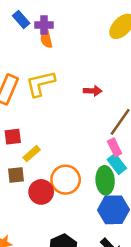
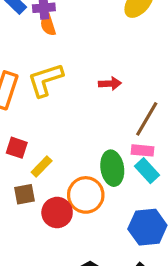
red square: (13, 137) -> (17, 148), turned 30
pink rectangle: (115, 147) -> (142, 150), turned -54
green ellipse: (105, 180) -> (112, 168), moved

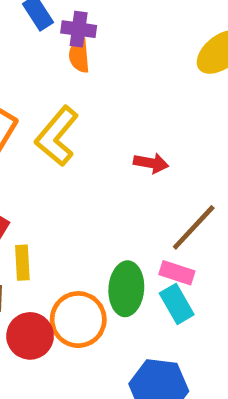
yellow L-shape: (45, 80) -> (57, 136), turned -45
yellow rectangle: (42, 166) -> (22, 263), turned -60

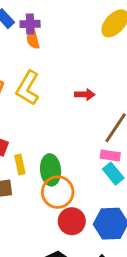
green ellipse: (126, 289) -> (51, 170), moved
red circle: (30, 336) -> (72, 221), moved

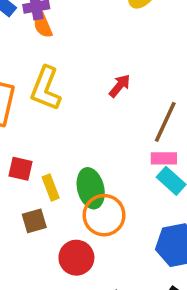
red arrow: (85, 95) -> (120, 86), turned -42
red circle: (72, 221) -> (76, 258), moved

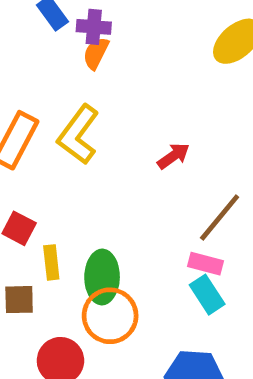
orange semicircle: (43, 26) -> (96, 53), turned 35

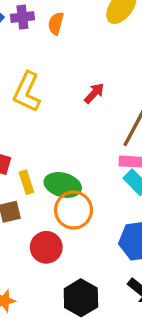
orange semicircle: (96, 53) -> (56, 23), moved
green ellipse: (102, 277) -> (63, 185), turned -64

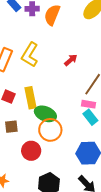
orange semicircle: (56, 23) -> (52, 15), size x1.5
yellow rectangle: (26, 182) -> (31, 98), moved, size x1.5

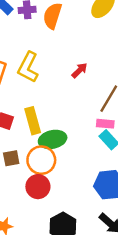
green ellipse: (45, 114) -> (53, 139), turned -30
orange circle: (50, 130) -> (41, 160), moved

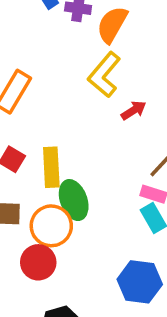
yellow L-shape: (28, 67) -> (104, 75), moved
green ellipse: (53, 139) -> (74, 200), turned 70

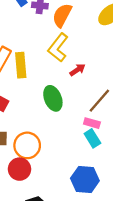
yellow rectangle: (51, 167) -> (21, 65), moved
green ellipse: (74, 200) -> (53, 98), moved

